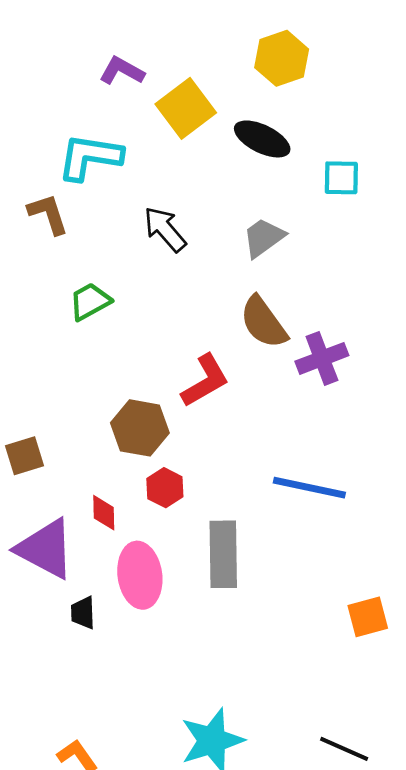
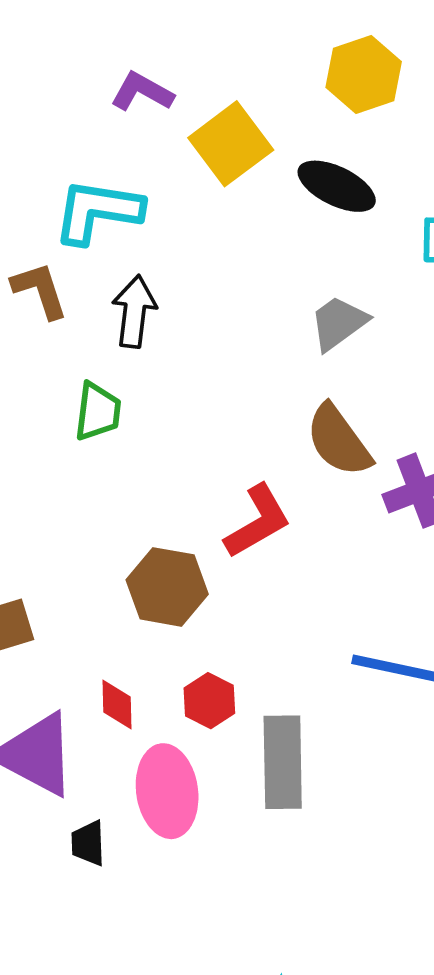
black arrow: (165, 229) -> (134, 311), moved, turned 48
green trapezoid: (90, 301) -> (98, 412), turned 126
red hexagon: (165, 488) -> (209, 701), moved

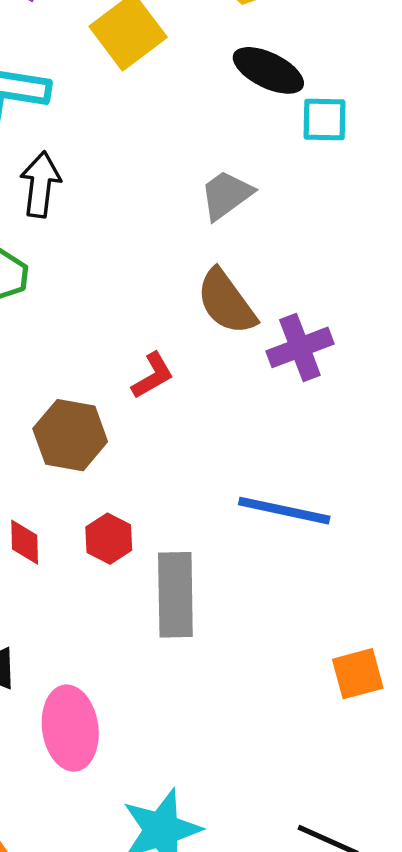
black ellipse: (337, 186) -> (268, 70), moved
red L-shape: (258, 521) -> (153, 376), size x0.7
pink ellipse: (167, 791) -> (70, 728), moved

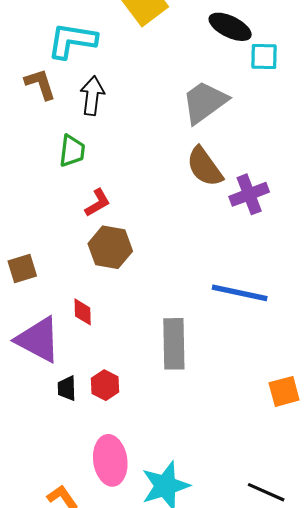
gray trapezoid: (226, 195) -> (205, 102), size x1.4
red L-shape: (153, 376) -> (98, 203), moved
red hexagon: (109, 539) -> (105, 385), moved
pink ellipse: (70, 728) -> (110, 460), moved

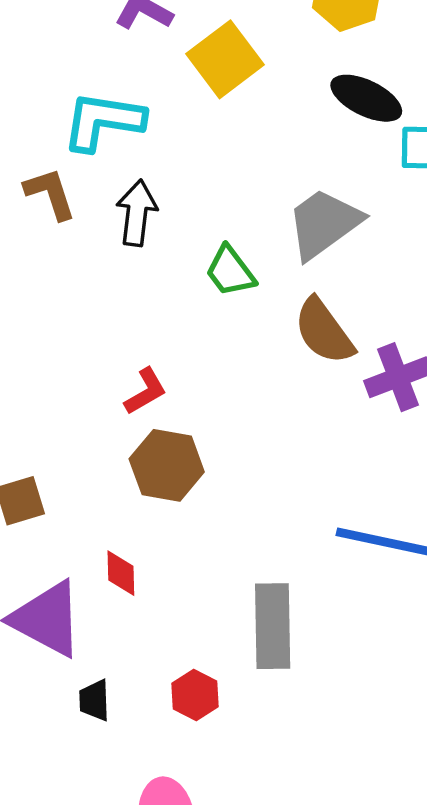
green trapezoid: (72, 151) -> (230, 271), moved, turned 136
red hexagon: (105, 385) -> (195, 695), moved

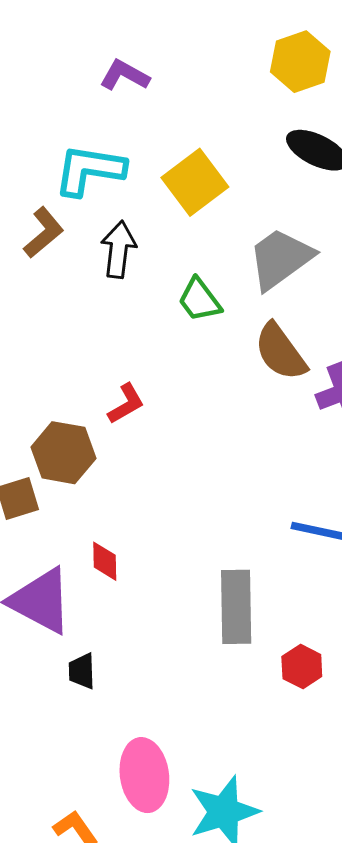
yellow square: (225, 59) -> (195, 182), moved
brown L-shape: (50, 194) -> (44, 233), turned 68
brown hexagon: (167, 465) -> (63, 453), moved
red hexagon: (195, 695) -> (302, 667), moved

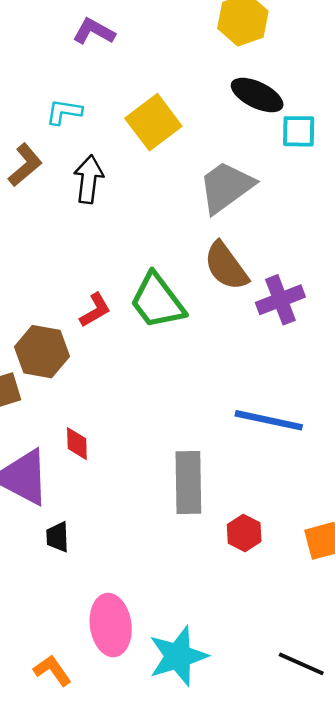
cyan L-shape: (89, 170) -> (64, 112), size x0.6
green trapezoid: (199, 300) -> (157, 301), moved, size x1.5

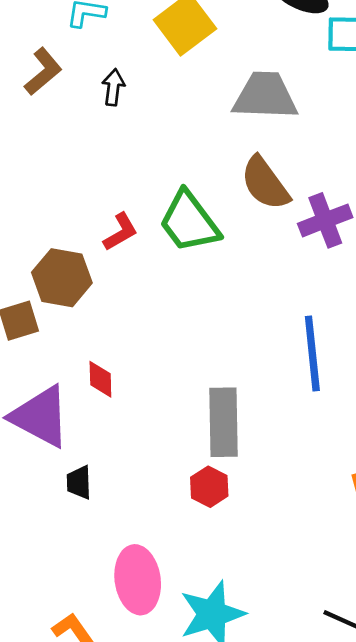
black arrow: (89, 179) -> (113, 87), size x0.7
gray trapezoid: (226, 187) -> (265, 96), turned 38
blue line: (269, 420) -> (312, 354), turned 72
red hexagon: (244, 533) -> (209, 487), moved

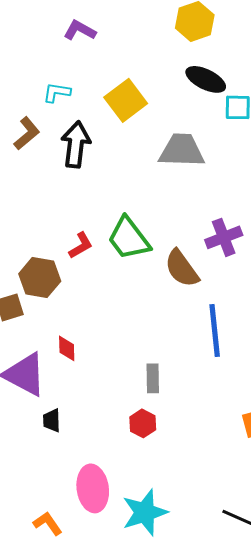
black arrow: (113, 87) -> (76, 144), size x1.8
brown semicircle: (265, 183) -> (182, 268), moved
gray rectangle: (224, 422) -> (153, 378), size x0.6

